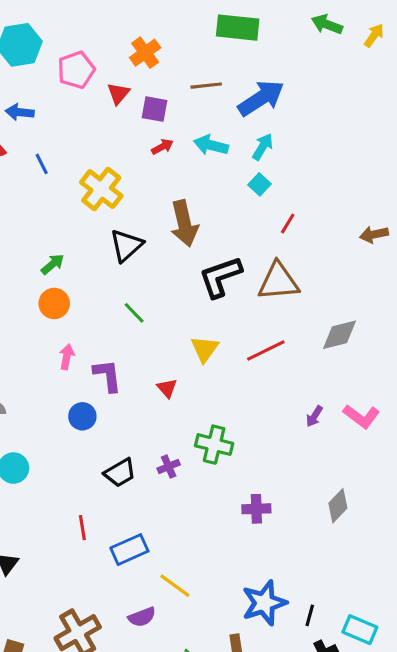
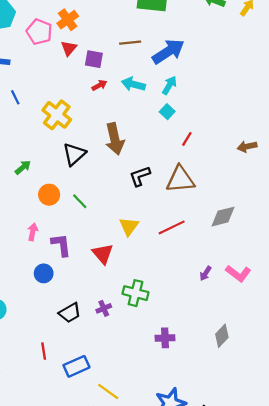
orange cross: (145, 53) -> (68, 20), moved
pink pentagon: (76, 70) -> (39, 32), turned -30
black L-shape: (220, 277) -> (140, 176), size x0.7
orange circle: (54, 303) -> (49, 195), moved
red triangle: (167, 388) -> (103, 254), size x1.5

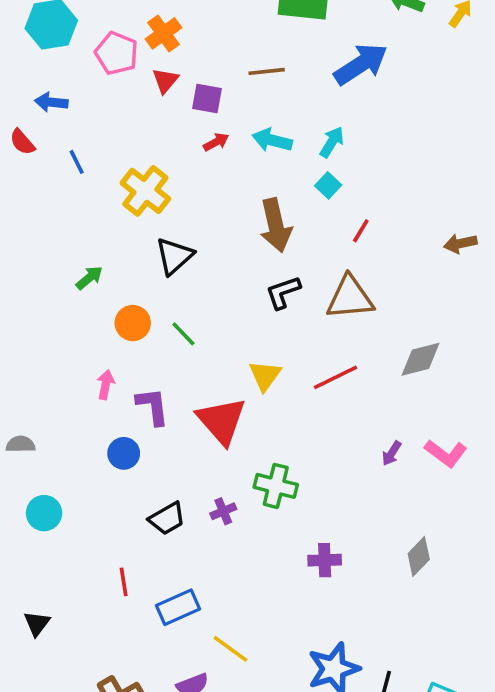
blue arrow: (168, 51) -> (361, 64), moved
brown arrow: (115, 139) -> (276, 225), moved
red triangle: (103, 254) -> (221, 421), size x1.4

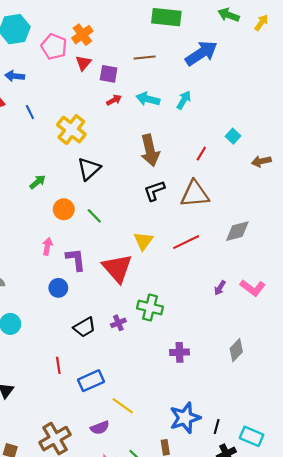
cyan square: (328, 185) -> (233, 136), moved

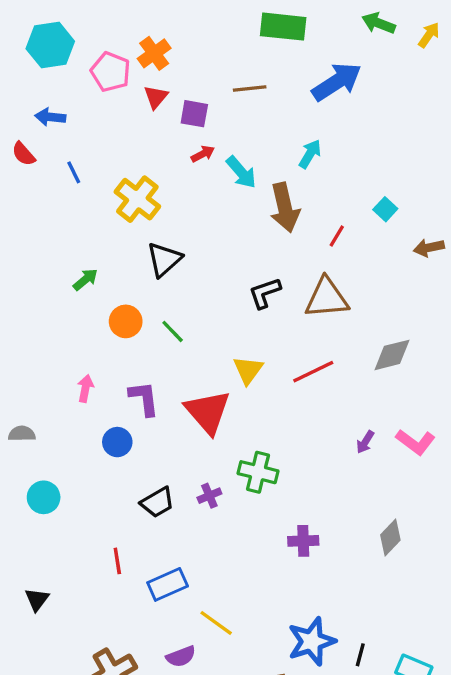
cyan arrow: (148, 99) -> (241, 172), moved, turned -145
brown arrow: (150, 150) -> (285, 207), moved
pink arrow: (47, 246) -> (85, 388), moved

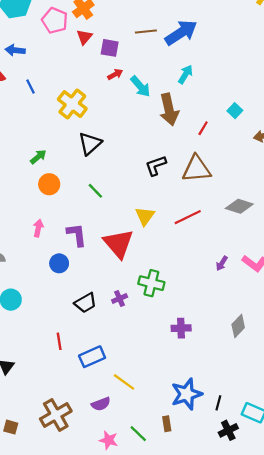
blue arrow: (337, 82) -> (181, 33), moved
orange circle: (126, 321) -> (49, 184), moved
gray diamond: (392, 355) -> (239, 206), turned 32

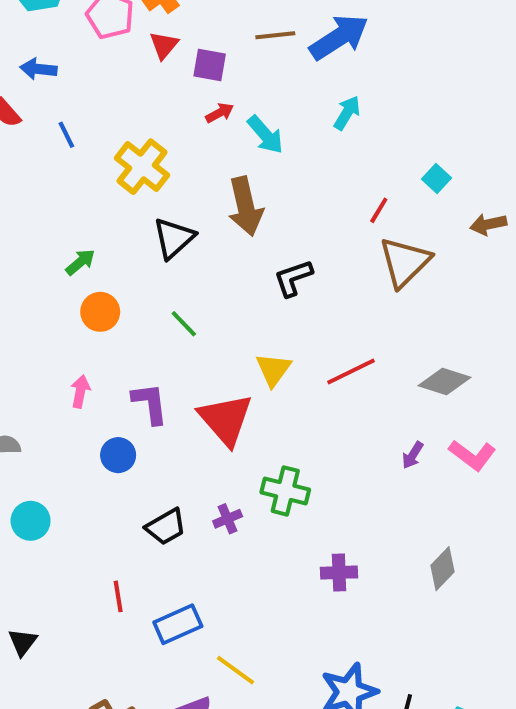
brown arrow: (169, 110) -> (245, 206), moved
brown triangle: (196, 169) -> (405, 262), moved, turned -40
gray diamond: (239, 206) -> (445, 381), moved

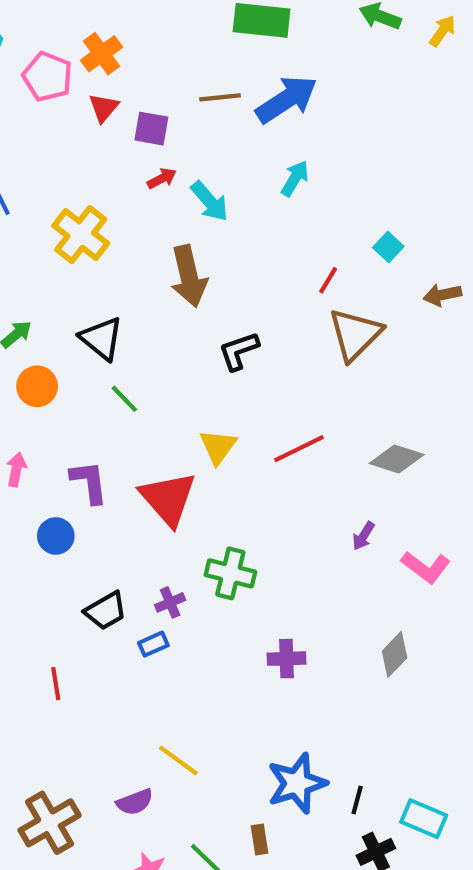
black triangle: (174, 238) -> (102, 338), moved, turned -39
pink L-shape: (472, 455) -> (426, 567), moved
blue rectangle: (178, 624) -> (153, 644), moved, size x0.6

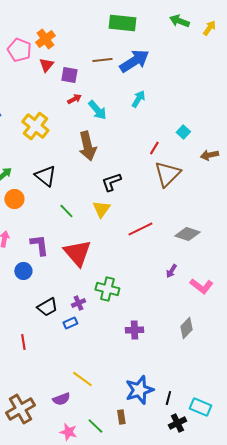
green line: (124, 399) -> (66, 211), moved
yellow triangle: (218, 447) -> (101, 209), moved

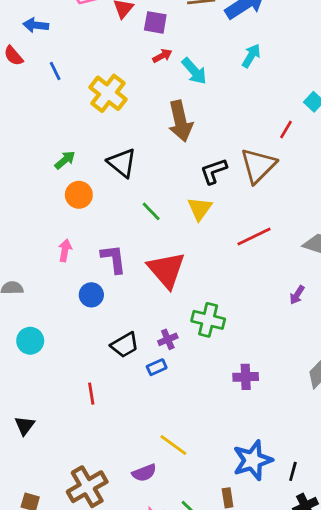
red line: (154, 148) -> (286, 129), moved
brown triangle: (167, 174) -> (258, 166), moved

